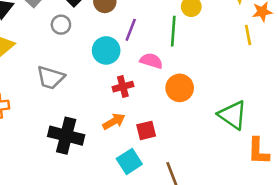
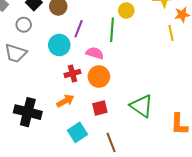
gray trapezoid: (51, 78) -> (16, 53), moved
orange circle: (180, 88) -> (99, 77), moved
green triangle: (233, 115) -> (142, 106), moved
red square: (146, 130) -> (100, 108), moved

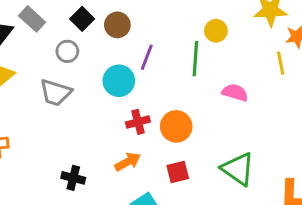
pink semicircle: (95, 53) -> (235, 93), moved
black cross: (28, 112) -> (73, 178), size x0.6

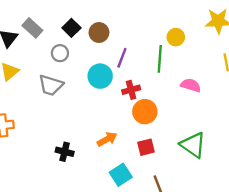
red cross: (138, 122) -> (131, 90), moved

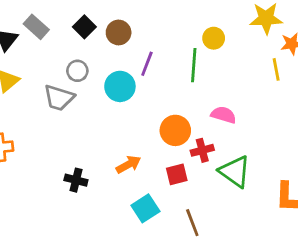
gray circle: (60, 53) -> (77, 71), moved
pink semicircle: (191, 85) -> (224, 115), moved
red cross: (131, 90) -> (202, 150), moved

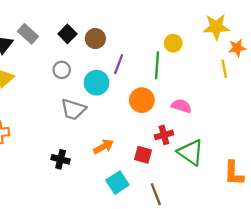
gray trapezoid: (59, 98) -> (73, 109), moved
orange circle: (175, 130) -> (142, 100), moved
red square: (177, 174) -> (143, 155), turned 30

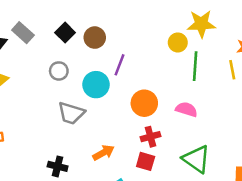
yellow star: (216, 27) -> (201, 24), moved
green line: (157, 65) -> (195, 66), moved
red cross: (164, 135) -> (150, 137), moved

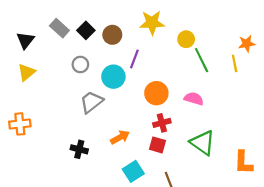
yellow star: (201, 24) -> (152, 23), moved
gray rectangle: (23, 33) -> (59, 28), moved
green line: (195, 66) -> (202, 60), turned -30
gray trapezoid: (71, 113) -> (91, 102), turned 125

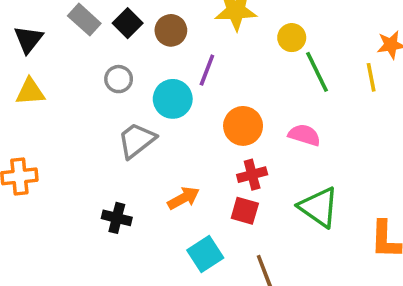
yellow triangle: (26, 72) -> (30, 92), turned 36

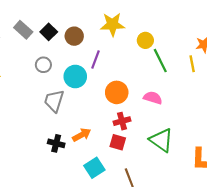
gray trapezoid: (137, 140) -> (54, 101), turned -35
black cross: (117, 218) -> (56, 143), moved

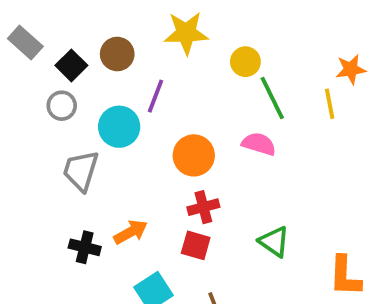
black square: (49, 32) -> (71, 65), moved
pink semicircle: (153, 98) -> (259, 144), moved
green triangle: (161, 140) -> (274, 242), size x0.7

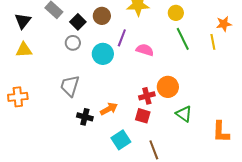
yellow circle: (245, 62) -> (176, 13), moved
pink semicircle: (259, 144) -> (145, 50), moved
orange circle: (194, 155) -> (168, 87), moved
gray trapezoid: (81, 171) -> (70, 86), moved

